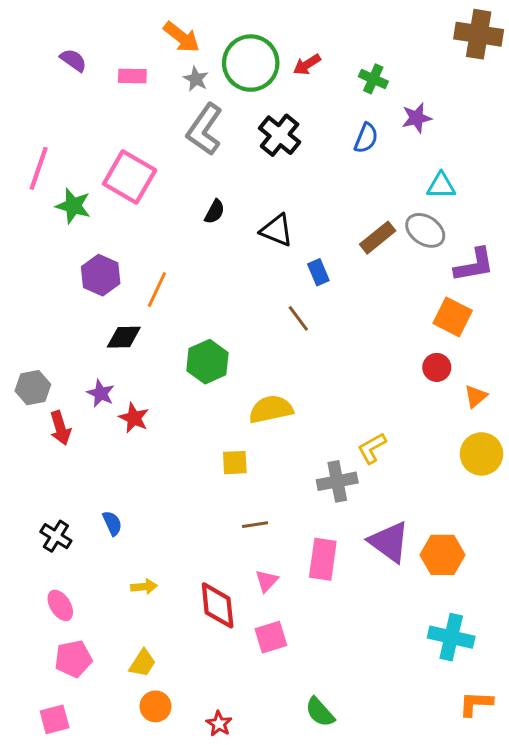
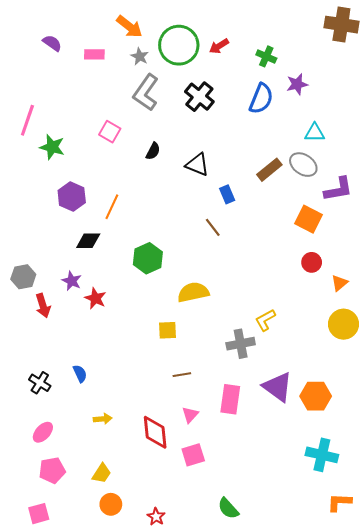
blue semicircle: (366, 138) -> (261, 99), size x1.4
pink square: (130, 177) -> (110, 132), moved, size x0.6
orange square: (453, 317) -> (308, 219), moved
pink ellipse: (60, 605) -> (43, 432), turned 75

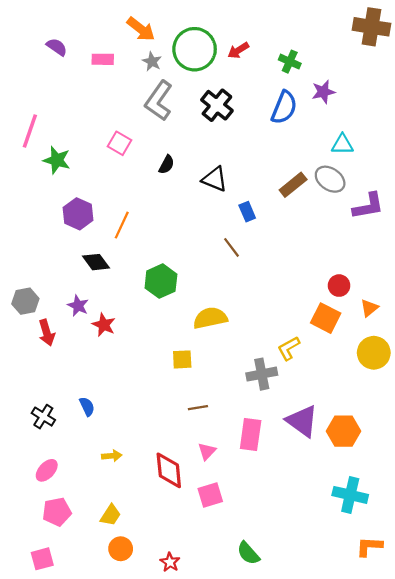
orange square: (308, 219) -> (326, 318), moved
black diamond: (88, 241) -> (96, 262), turned 55

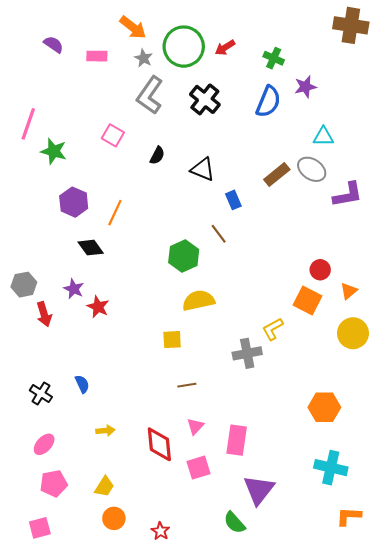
green hexagon: (161, 281) -> (184, 256), moved
purple triangle: (302, 421) -> (259, 490), moved, turned 32
pink rectangle: (251, 435) -> (237, 440), moved

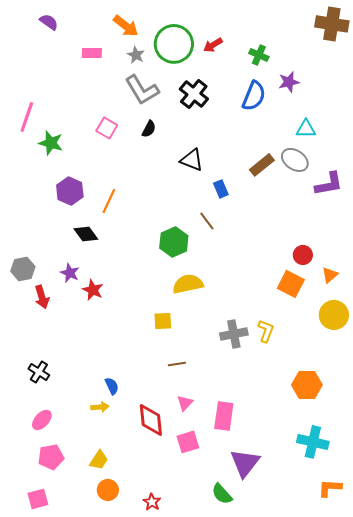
purple semicircle: (54, 44) -> (49, 22), moved
gray L-shape: (150, 95) -> (142, 90), turned -66
black semicircle: (157, 156) -> (149, 129), moved
yellow L-shape: (273, 329) -> (266, 331), moved, turned 140
blue semicircle: (82, 384) -> (112, 386), moved

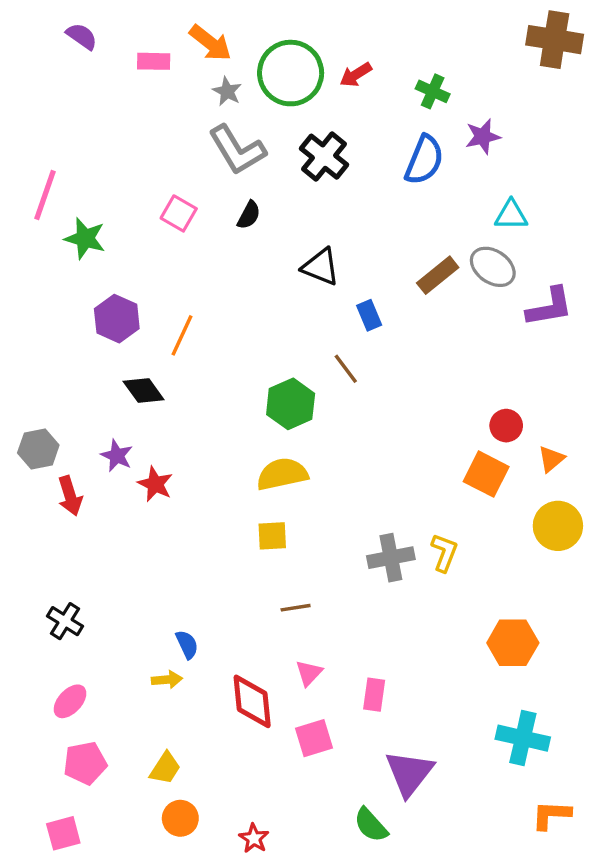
pink rectangle: (92, 53) -> (154, 61), moved
yellow semicircle: (188, 284) -> (282, 474), moved
pink rectangle: (224, 416) -> (374, 695), size x0.7

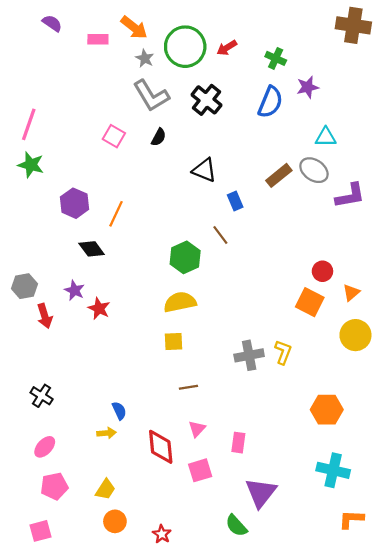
green star: (85, 238) -> (31, 165), moved

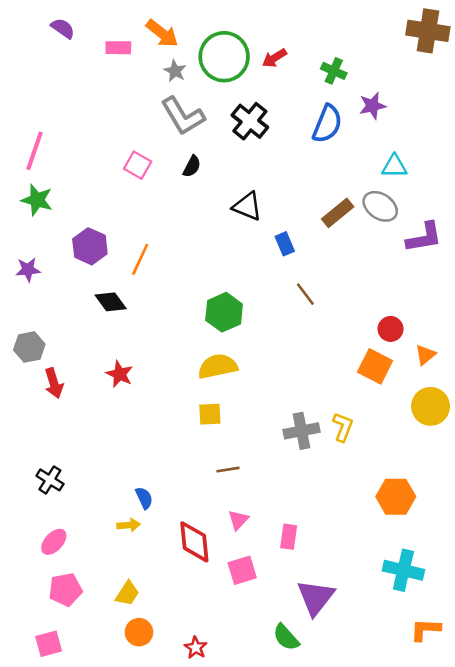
brown line: (220, 235) -> (305, 294), moved
purple star: (75, 290) -> (28, 270), moved, turned -30

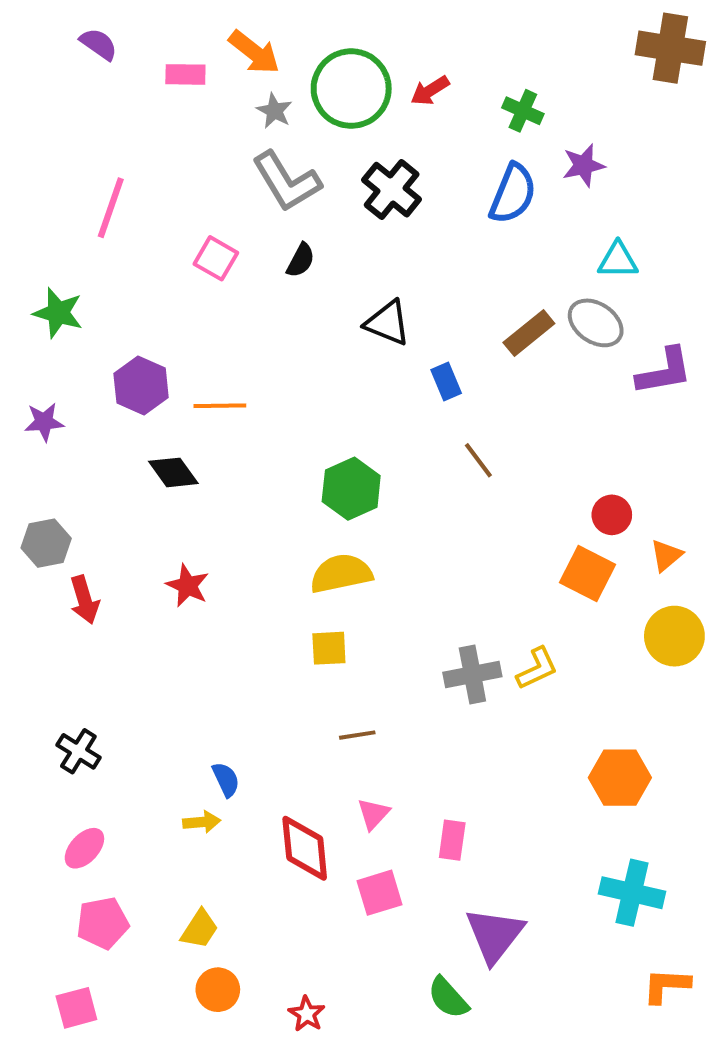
pink line: (34, 151) -> (111, 208), moved
orange line: (140, 259) -> (220, 406), turned 64
yellow L-shape: (343, 427) -> (537, 668), turned 44

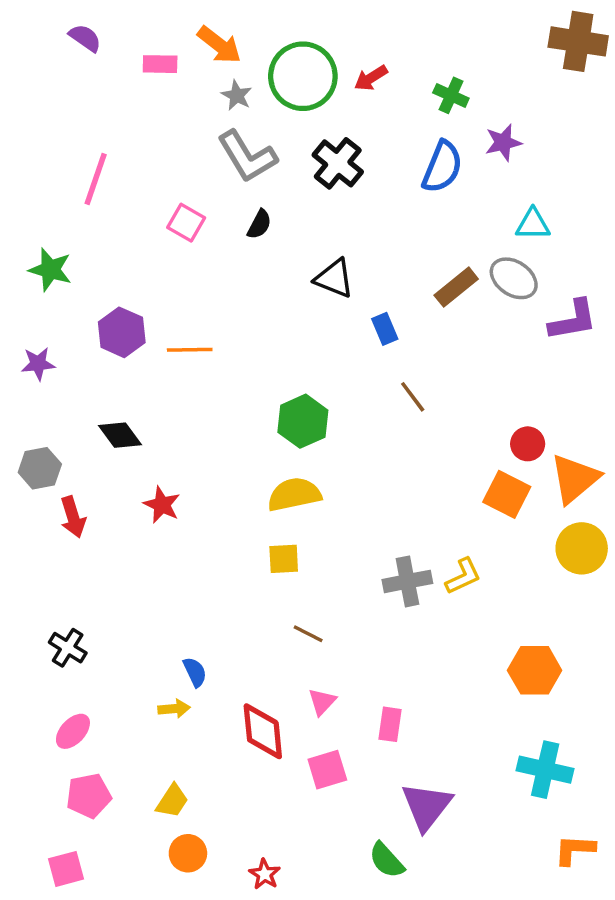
black diamond: (173, 472) -> (120, 435), moved
orange triangle: (666, 555) -> (575, 479), size x1.8
brown line: (357, 735) -> (308, 634), turned 36

